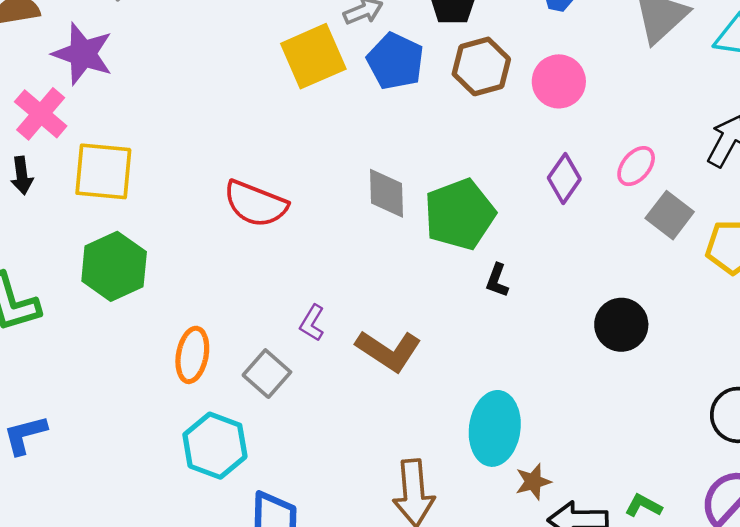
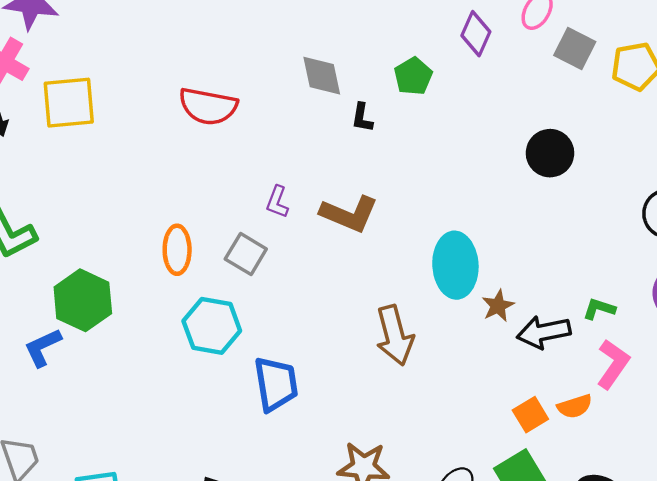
green pentagon: (460, 214) -> (413, 76), moved, size x0.6
green hexagon: (114, 266) -> (83, 300), moved
black L-shape: (497, 280) -> (362, 118), moved

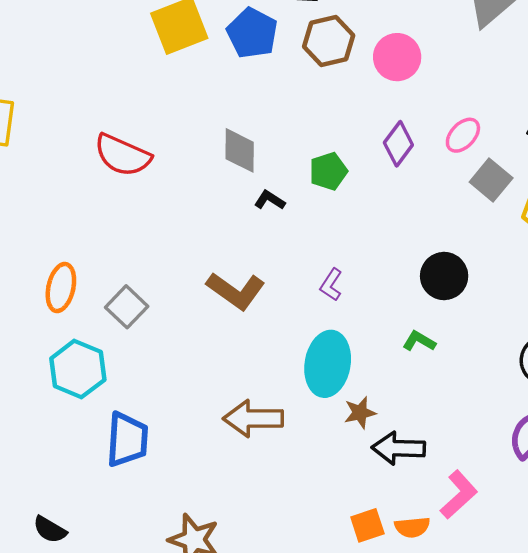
black L-shape: (362, 118) -> (270, 200), turned 100
purple L-shape: (277, 202) -> (331, 285), moved
green L-shape: (599, 309) -> (419, 341), moved
brown arrow: (395, 335) -> (253, 419), turned 92

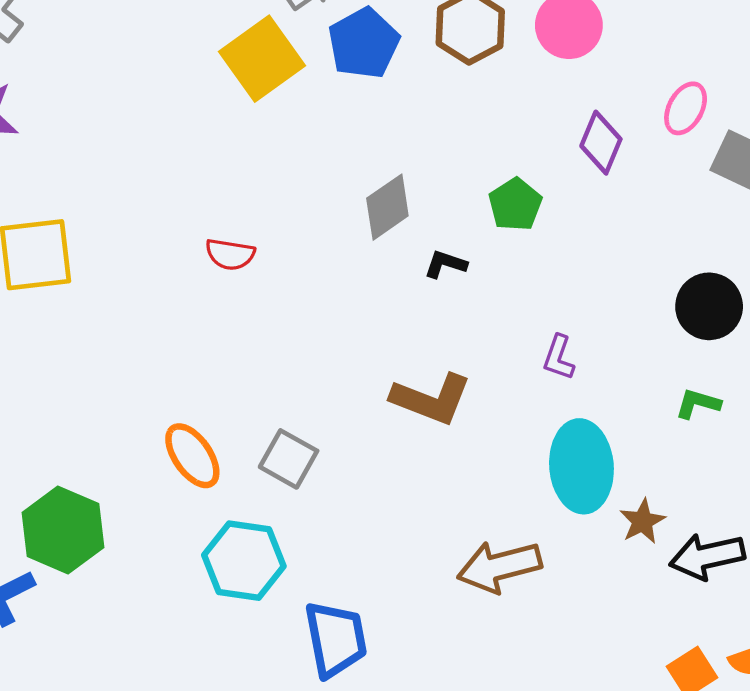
blue pentagon: (252, 33) -> (364, 43), turned 30
gray diamond: (240, 150) -> (387, 207), turned 69
red semicircle: (123, 155) -> (230, 254), size x0.6
orange ellipse: (61, 288) -> (192, 456), turned -33

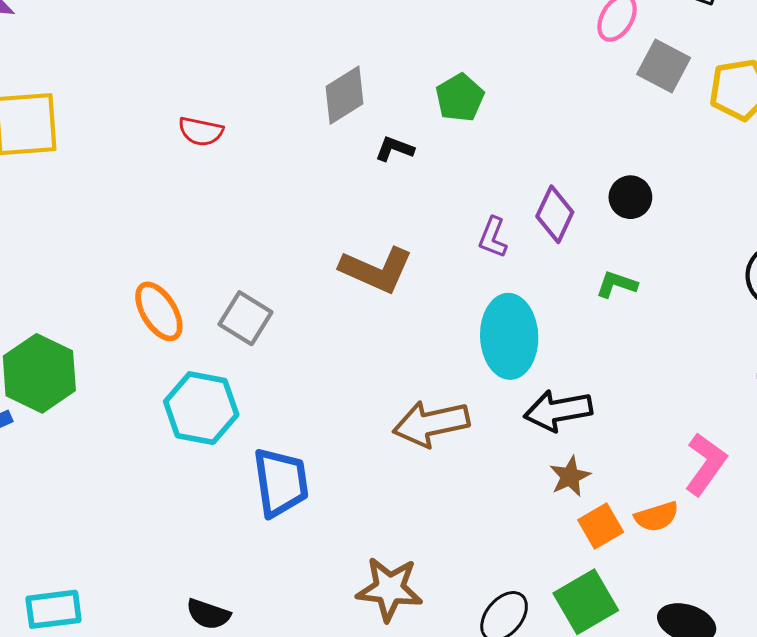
purple diamond: (601, 143) -> (555, 214), moved
black circle: (709, 306) -> (630, 197), size x0.7
brown star: (642, 521) -> (570, 476), moved
black arrow: (707, 556) -> (558, 411), moved

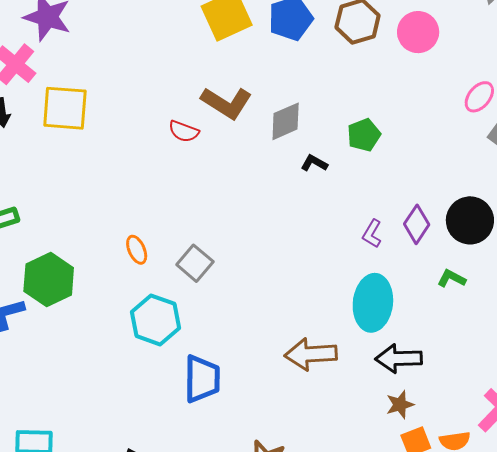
black circle: (630, 197) -> (470, 220), size x1.6
brown L-shape: (376, 270) -> (227, 103), moved
orange ellipse: (159, 311) -> (137, 250), size x0.7

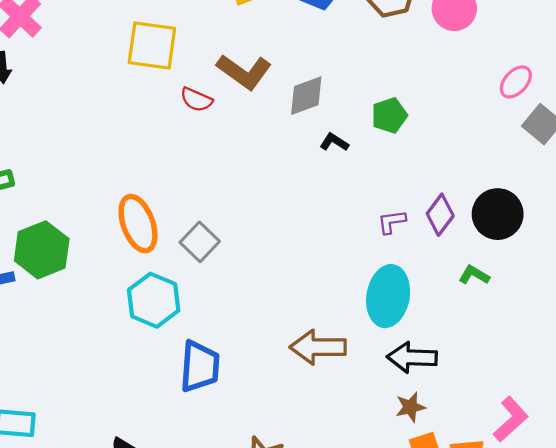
yellow square: (65, 108) -> (152, 45), moved
purple L-shape: (372, 234) -> (392, 222), turned 48
orange ellipse: (137, 250) -> (138, 224), size x1.8

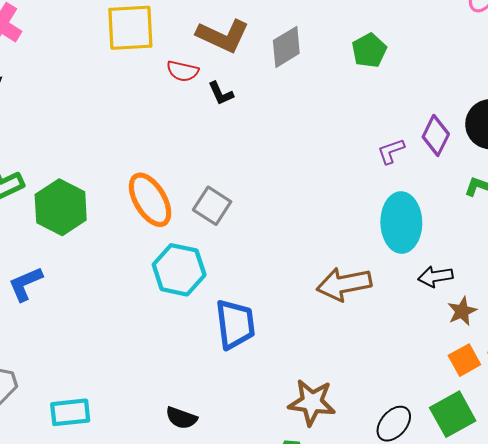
black L-shape: (334, 142) -> (221, 93), moved, turned -136
green hexagon: (42, 250) -> (61, 207), moved
black arrow: (412, 357) -> (435, 276), size x0.7
brown star: (410, 407) -> (462, 311), moved

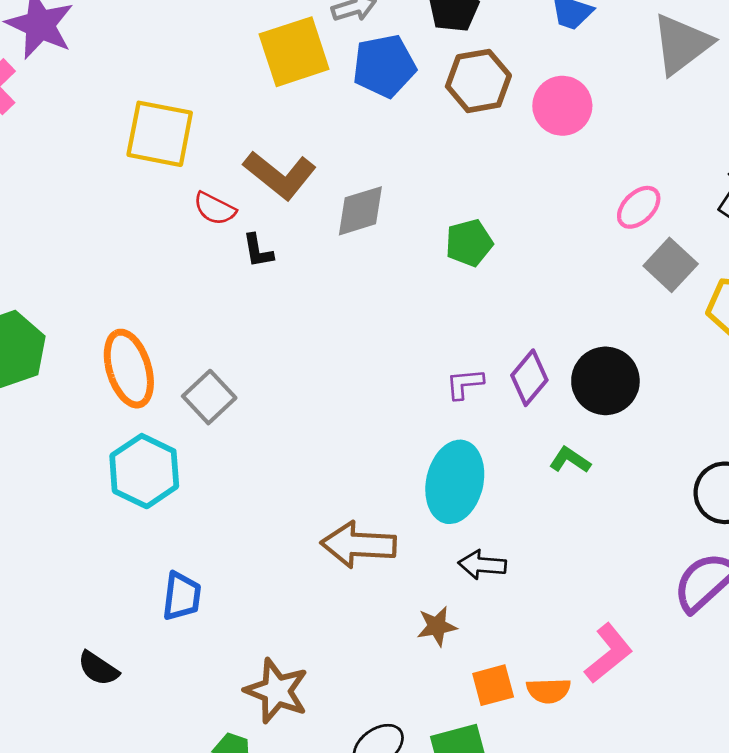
brown star: (462, 311) -> (437, 626), moved
blue trapezoid: (235, 324) -> (182, 596), moved, size x0.7

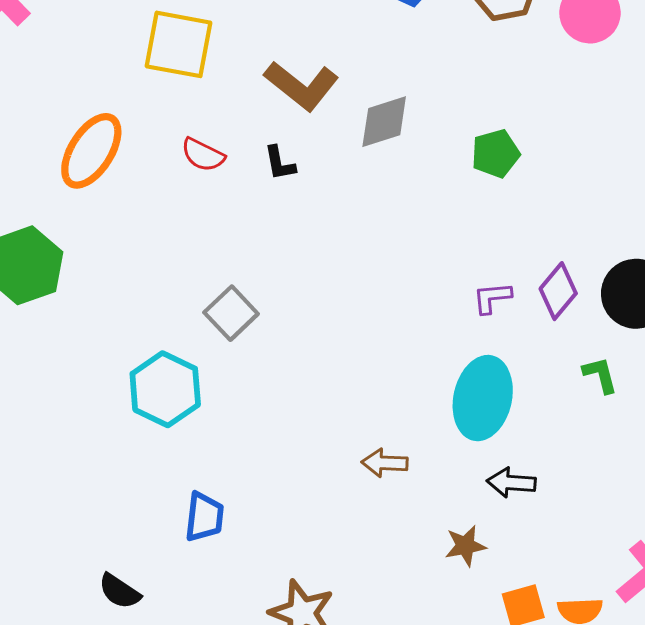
red semicircle: (215, 209) -> (203, 155), moved
orange ellipse: (129, 369) -> (91, 151), moved, turned 50
green L-shape: (570, 460) -> (600, 375), turned 42
brown arrow: (358, 545) -> (385, 463), size x0.6

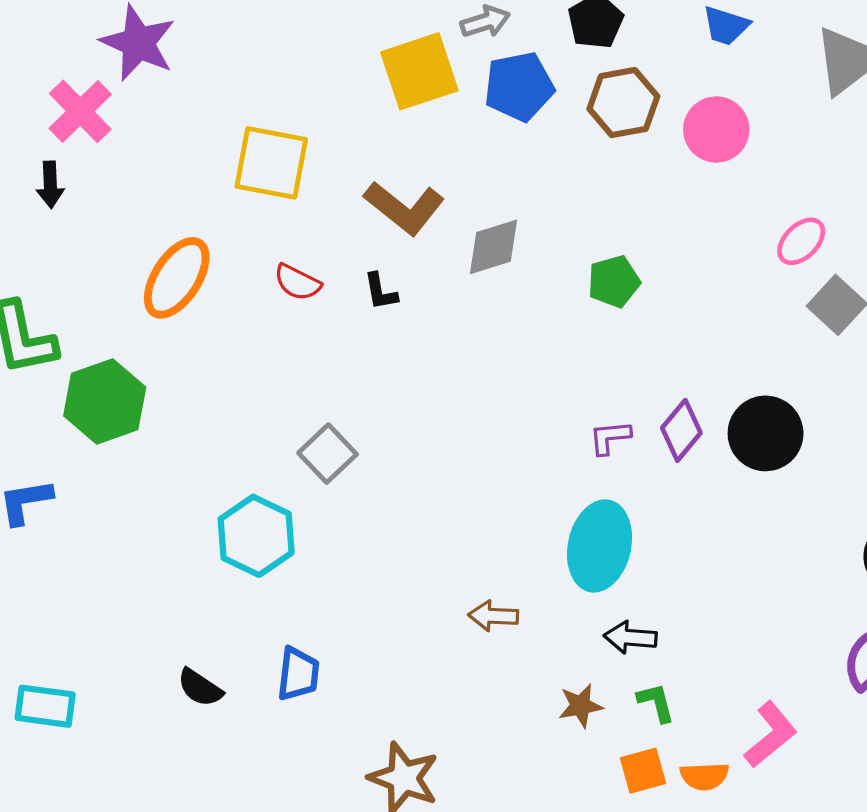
green L-shape: (600, 375) -> (656, 703), moved
black semicircle: (120, 591) -> (200, 688), moved

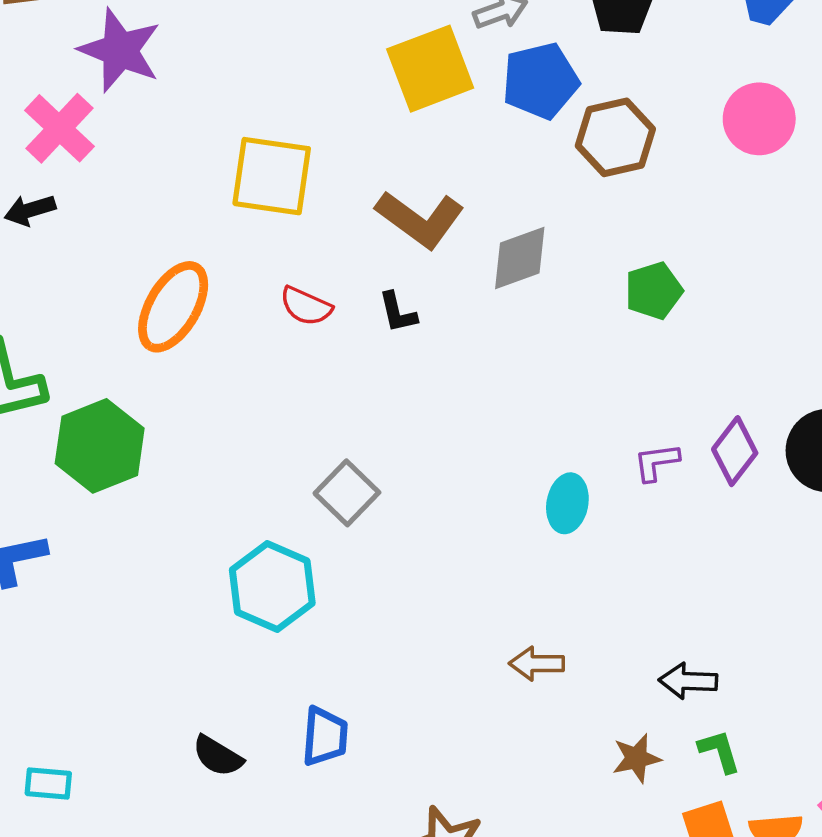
brown hexagon: (623, 103) -> (615, 137), moved
black arrow: (50, 185) -> (30, 210), turned 78
cyan ellipse: (600, 546) -> (567, 503), moved, size x0.6
cyan rectangle: (45, 706) -> (48, 783), size x0.7

